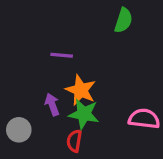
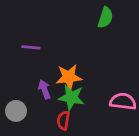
purple line: (62, 55) -> (31, 47), moved
orange star: (81, 90) -> (69, 77), turned -30

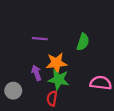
green semicircle: (105, 18) -> (83, 42), moved
purple line: (31, 47) -> (40, 39), moved

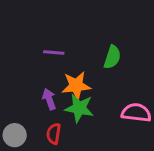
gray circle: (13, 91) -> (15, 135), moved
red semicircle: (52, 98) -> (54, 134), moved

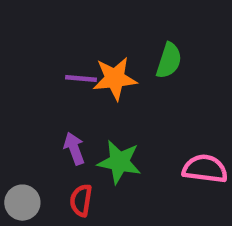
green semicircle: (112, 57) -> (169, 61), moved
orange star: (76, 86) -> (115, 79), moved

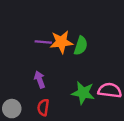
green semicircle: (169, 61) -> (81, 46), moved
green star: (119, 162) -> (83, 93), moved

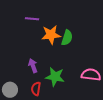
purple line: (43, 42) -> (32, 19), moved
green star: (83, 93) -> (55, 77), moved

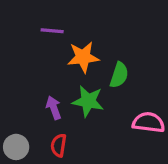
green semicircle: (67, 38) -> (119, 75), moved
green star: (55, 77) -> (88, 101), moved

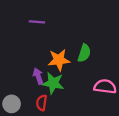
orange star: (83, 57) -> (59, 60), moved
green star: (88, 101) -> (53, 83), moved

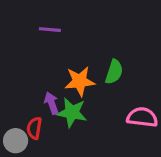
red semicircle: (42, 103) -> (34, 128), moved

